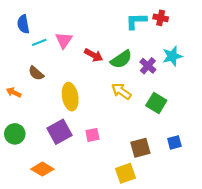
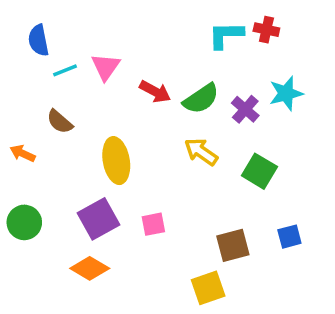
orange diamond: (42, 169) -> (90, 268), moved

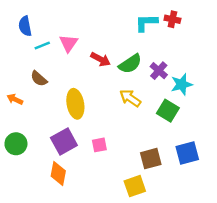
cyan star: (286, 93) -> (182, 84), moved
blue square: (289, 237) -> (187, 153), size x1.5
orange diamond: (90, 268) -> (58, 173), turned 70

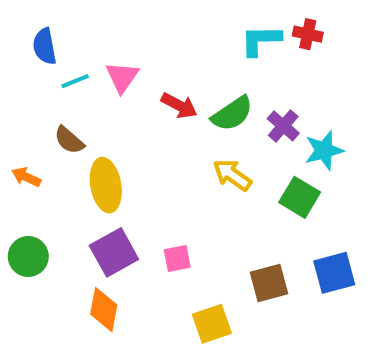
yellow ellipse: (75, 104) -> (106, 185), moved
yellow square: (135, 186) -> (212, 324), moved

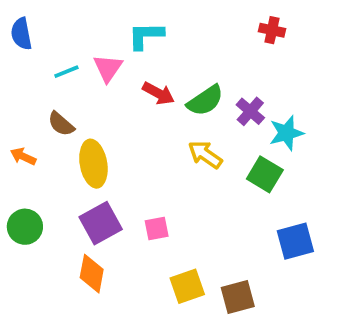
cyan L-shape: (261, 40) -> (146, 36), moved
blue semicircle: (45, 46) -> (21, 34), moved
brown square: (269, 283) -> (238, 297), moved

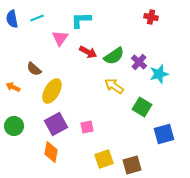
cyan line: (66, 72) -> (37, 18), moved
yellow ellipse: (93, 164) -> (52, 91), turned 40
green square: (265, 174) -> (142, 107), moved

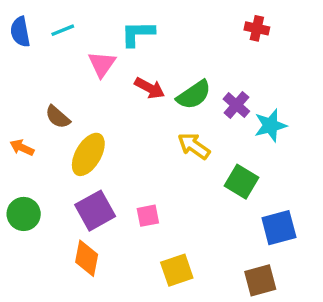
brown square: (132, 165) -> (260, 280), moved

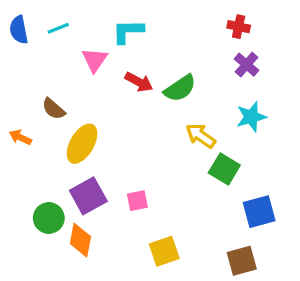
purple cross: (236, 105) -> (246, 65), moved
yellow arrow: (194, 146) -> (201, 136), moved
green circle: (24, 214) -> (49, 218), moved

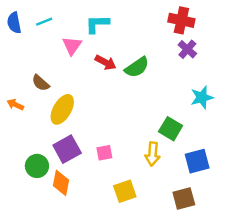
red cross: (239, 27) -> (181, 20), size x1.5
cyan star: (251, 117) -> (202, 97), moved
yellow arrow: (201, 136) -> (153, 154), moved, turned -120

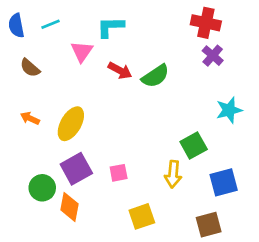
brown semicircle: (41, 83) -> (30, 68), moved
orange arrow: (15, 105) -> (30, 118), moved
green square: (171, 129) -> (194, 146), turned 30

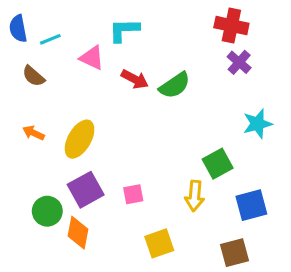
cyan line: (50, 24) -> (50, 39), moved
pink triangle: (82, 51) -> (92, 58), turned -40

